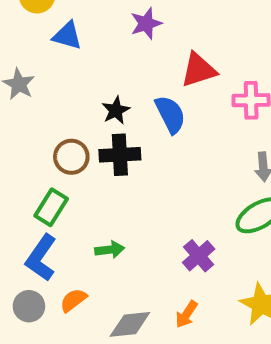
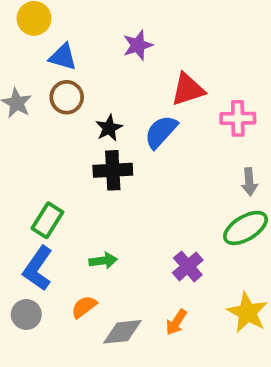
blue semicircle: (170, 114) -> (161, 132), turned -111
brown circle: (71, 157) -> (67, 97), moved
orange semicircle: (73, 300) -> (84, 307), moved

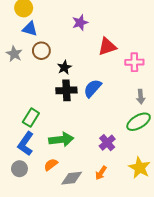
blue triangle: (63, 57) -> (30, 29), moved
blue semicircle: (161, 132) -> (93, 88), moved
green arrow: (103, 261) -> (61, 139), size x1.6

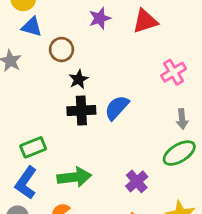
red triangle: (107, 47) -> (145, 21), moved
brown circle: (41, 51) -> (61, 49), moved
pink cross: (134, 62) -> (174, 72), turned -30
green rectangle: (31, 118) -> (33, 147), turned 36

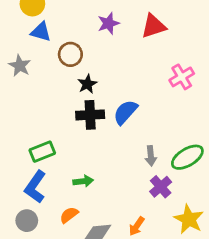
gray arrow: (182, 119) -> (151, 156), moved
green arrow: (74, 177) -> (83, 181), size x0.6
purple cross: (137, 181) -> (161, 187), moved

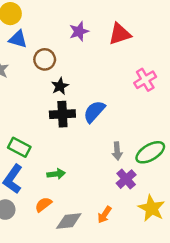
green rectangle: (42, 152) -> (19, 147), turned 50

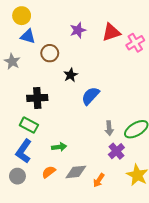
pink cross: (145, 80) -> (135, 43), moved
black star: (60, 86) -> (71, 75), moved
black cross: (62, 114) -> (37, 98), moved
gray diamond: (69, 221) -> (76, 172), moved

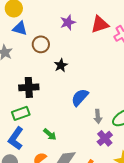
blue semicircle: (90, 96) -> (80, 97), moved
green rectangle: (29, 125) -> (21, 113), turned -48
green arrow: (59, 147) -> (50, 134), turned 48

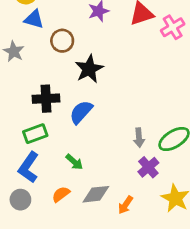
black star: (61, 65) -> (89, 69), size x1.5
blue semicircle: (80, 97) -> (81, 112), moved

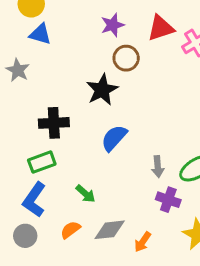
brown circle: (62, 41) -> (126, 58), moved
blue semicircle: (81, 112) -> (114, 138), moved
purple cross: (148, 167) -> (168, 200), turned -30

